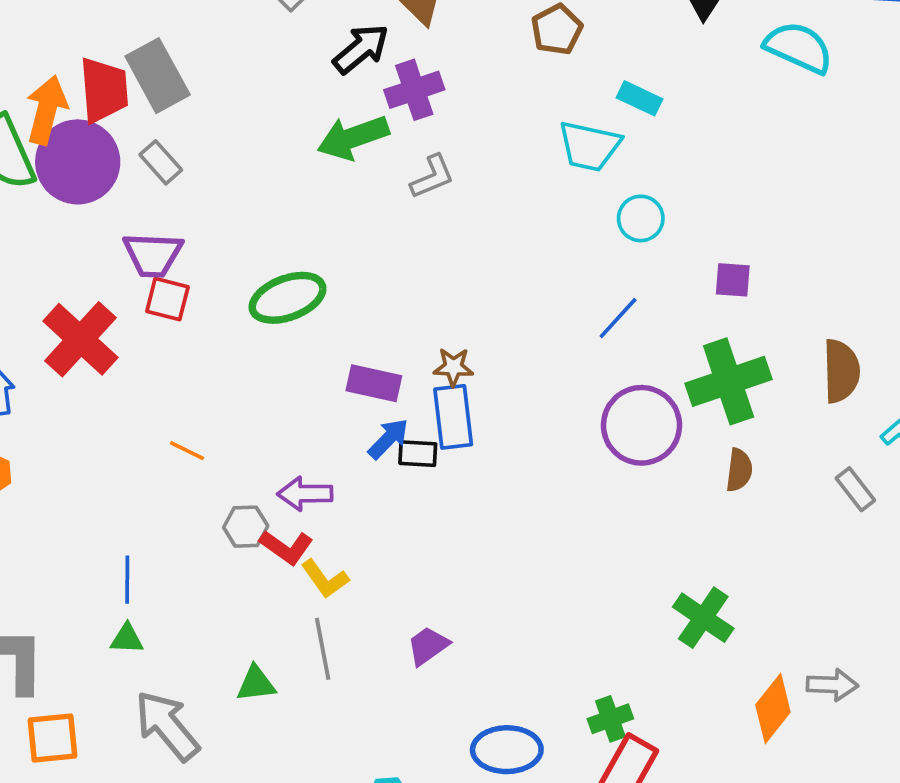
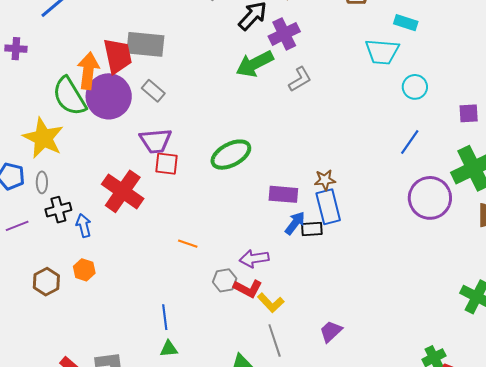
gray rectangle: (158, 76) -> (145, 44), turned -48

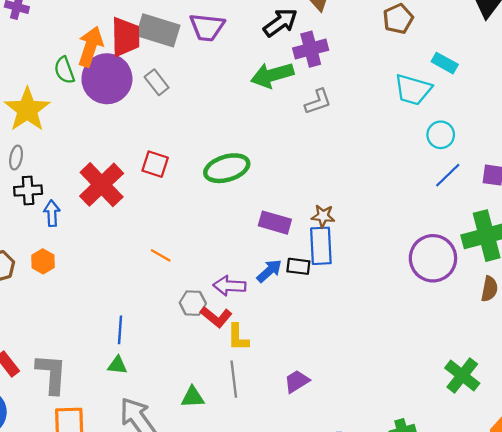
green semicircle: (69, 96) -> (64, 70), size x0.6
purple trapezoid: (156, 141) -> (207, 27), moved
blue line: (410, 142) -> (448, 175), moved
blue arrow: (295, 223) -> (269, 271), moved
yellow L-shape: (271, 303) -> (238, 337), turned 32

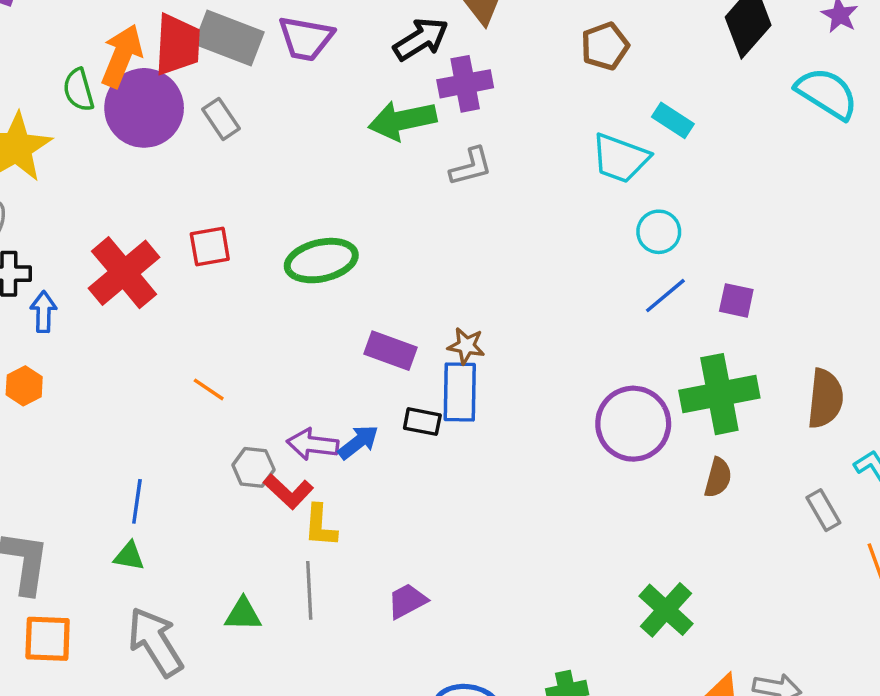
red square: (155, 164) -> (210, 246), turned -32
blue arrow: (269, 271) -> (358, 442), moved

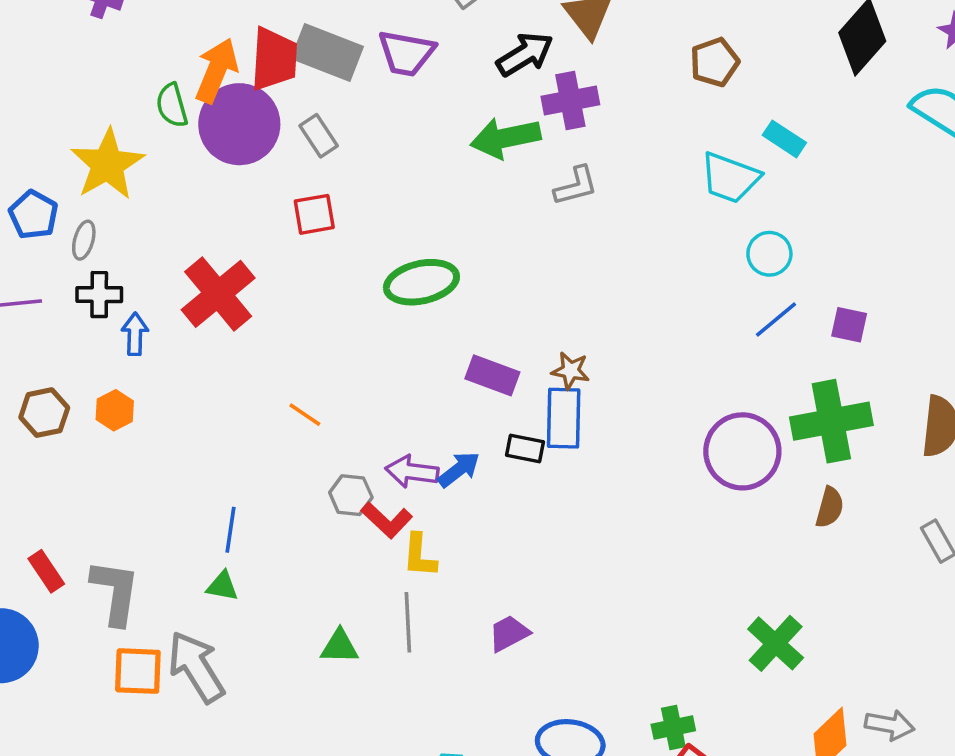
red square: (210, 246) -> (314, 214), moved
gray arrow: (155, 642) -> (196, 667), moved

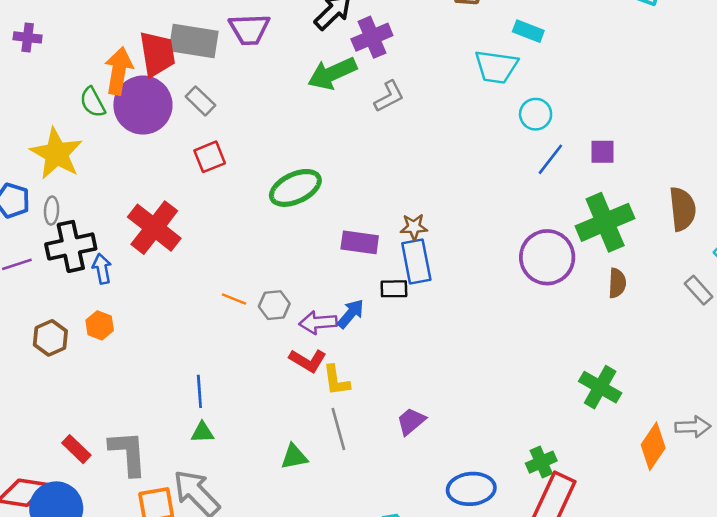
black cross: (99, 295) -> (71, 246), size x1.5
gray hexagon: (351, 495) -> (274, 305), moved

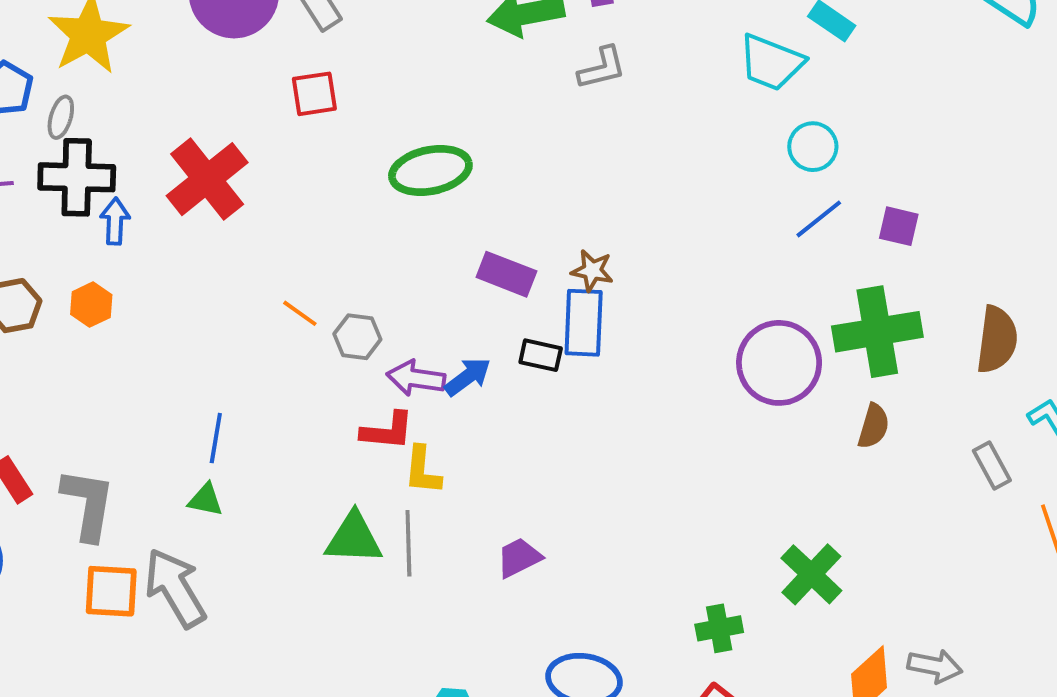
red L-shape: (308, 361) -> (387, 431), turned -39
green triangle: (294, 457) -> (354, 538), moved, size x1.4
green cross: (541, 462) -> (719, 628), moved

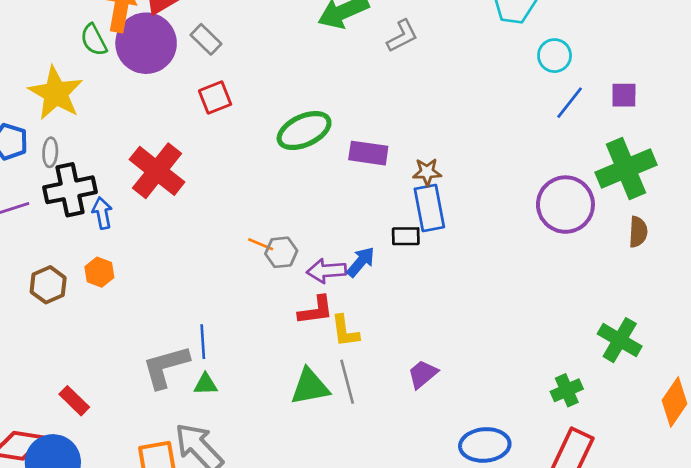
purple rectangle: (506, 274) -> (368, 153), moved
orange line: (300, 313) -> (261, 244), moved
gray L-shape: (88, 504) -> (166, 367), moved, turned -102

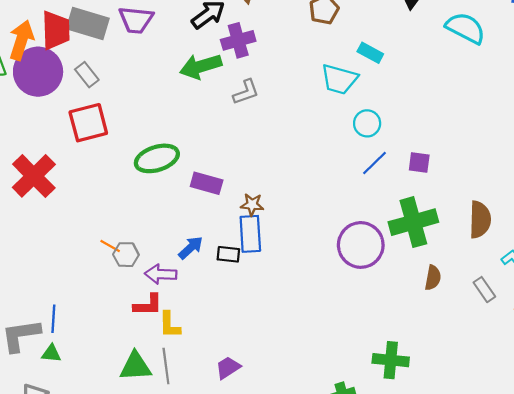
red square: (215, 98) -> (88, 123), size x1.5
brown semicircle: (638, 232) -> (433, 278), moved
blue arrow: (361, 262) -> (191, 248), moved
green cross: (620, 340) -> (391, 360), turned -32

